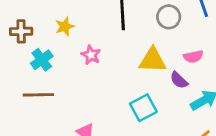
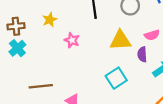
cyan cross: (42, 60) -> (17, 48), moved
purple semicircle: (179, 80) -> (142, 54), turned 48
brown line: (38, 95) -> (41, 86), moved

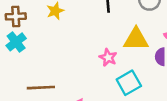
pink star: (72, 40) -> (108, 57), moved

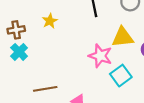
pink star: (108, 57) -> (100, 56), size x1.5

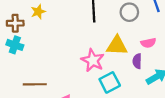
yellow star: (50, 21) -> (38, 12), moved
cyan cross: (19, 52) -> (15, 45), turned -35

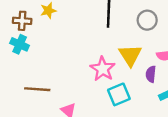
yellow triangle: (117, 46) -> (130, 55), turned 50

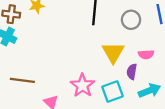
pink star: (103, 69) -> (82, 85), moved
cyan square: (119, 94) -> (112, 91), moved

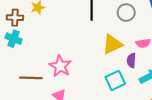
yellow triangle: (113, 53) -> (112, 44), turned 40
pink star: (82, 85) -> (60, 66), moved

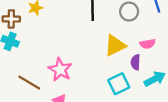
brown line: (31, 78) -> (29, 83), turned 30

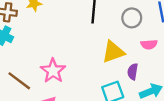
pink semicircle: (148, 44) -> (149, 44), moved

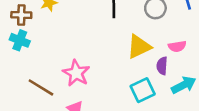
pink semicircle: (149, 44) -> (177, 46), moved

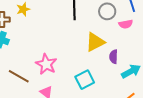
pink semicircle: (177, 46) -> (126, 24), moved
cyan square: (143, 90) -> (85, 80), moved

